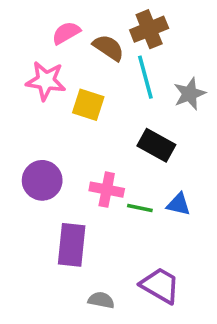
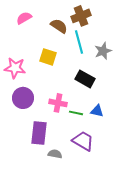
pink semicircle: (66, 33) -> (24, 18), moved
pink star: (46, 81) -> (15, 68), moved
purple trapezoid: (160, 285) -> (83, 141), moved
gray semicircle: (101, 300) -> (55, 154), moved

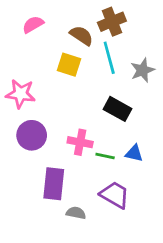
yellow square: (48, 57) -> (69, 65), moved

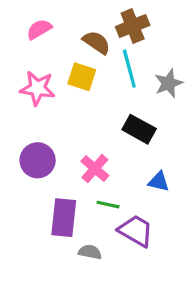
pink star: (21, 94) -> (38, 88), moved
pink cross: (80, 142) -> (95, 168), turned 30
green line: (105, 156) -> (108, 205), moved

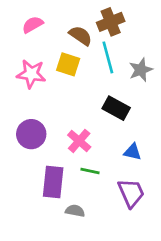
purple trapezoid: (136, 231) -> (131, 193), moved, turned 36

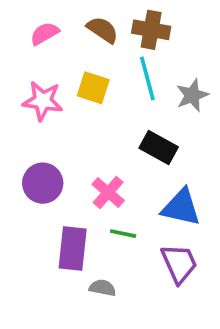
brown cross: (111, 22) -> (151, 30), turned 32
brown semicircle: (80, 36) -> (103, 30), moved
blue triangle: (133, 152) -> (181, 207), size x1.6

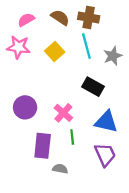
yellow square: (93, 88) -> (55, 52), turned 30
pink star: (43, 101) -> (18, 47), moved
green line: (123, 234) -> (72, 137), turned 72

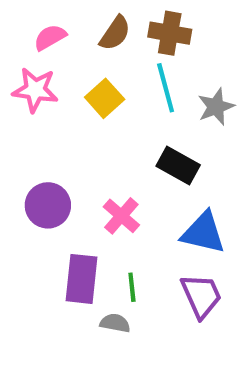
brown semicircle: (60, 18) -> (115, 33), turned 90
green line: (72, 137) -> (132, 287), moved

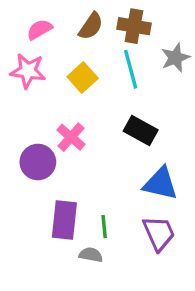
gray star: (216, 107) -> (175, 58), moved
pink cross: (121, 216) -> (71, 137), moved

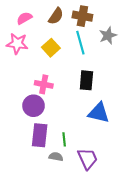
black rectangle: (141, 131) -> (86, 80), turned 66
pink cross: (71, 137) -> (44, 84), turned -30
purple circle: (38, 162) -> (34, 106), moved
purple trapezoid: (159, 233) -> (87, 159), moved

